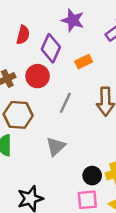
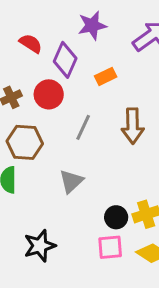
purple star: (73, 20) -> (92, 25), turned -30
red semicircle: (23, 35) -> (31, 43), turned -72

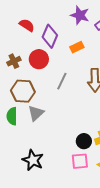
purple star: (92, 25) -> (80, 15), moved, turned 30
gray triangle: (71, 181) -> (36, 113), moved
black star: (40, 246) -> (33, 160), turned -30

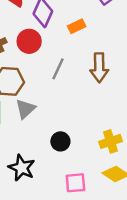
black circle: (84, 141) -> (60, 141), moved
pink square: (80, 161) -> (75, 183), moved

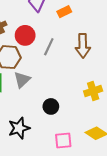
red circle: (29, 41) -> (25, 35), moved
yellow cross: (111, 141) -> (93, 91), moved
black star: (22, 168) -> (19, 128), turned 30

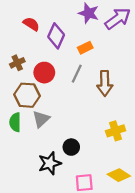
gray line: (49, 47) -> (77, 74), moved
black star: (19, 128) -> (50, 163), moved

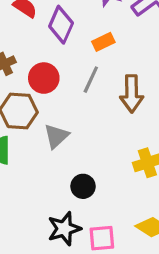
gray triangle: (41, 119) -> (56, 136), moved
black star: (50, 163) -> (64, 229), moved

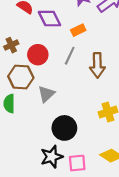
purple diamond: (61, 25) -> (50, 19), turned -50
black circle: (83, 186) -> (64, 128), size x1.5

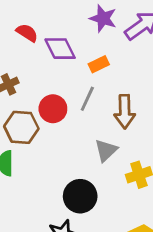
red circle: (38, 55) -> (53, 109), moved
gray triangle: (46, 94) -> (106, 150), moved

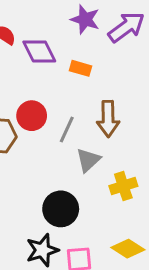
orange rectangle: (99, 64) -> (81, 68), turned 42
gray line: (87, 99) -> (67, 129), moved

